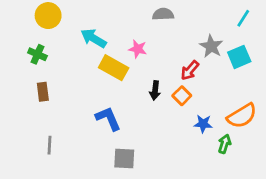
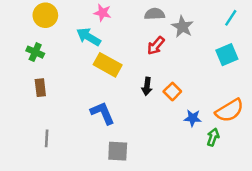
gray star: (211, 46) -> (182, 27), moved
pink star: (138, 49) -> (102, 13), moved
red arrow: (190, 70) -> (156, 46), moved

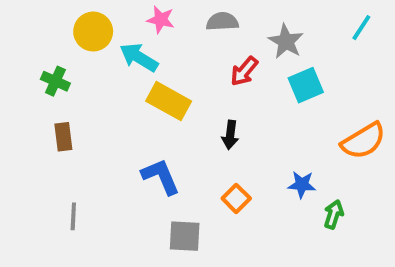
gray semicircle: (155, 14) -> (222, 22), moved
yellow circle: (45, 15) -> (93, 32), moved
cyan square: (227, 55) -> (306, 85), moved
orange square: (172, 91) -> (236, 198), moved
orange semicircle: (229, 110) -> (363, 141), moved

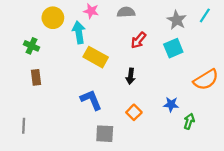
gray star: (286, 41) -> (177, 20), moved
cyan arrow: (139, 57) -> (79, 32), turned 50
gray line: (73, 216) -> (24, 126), moved

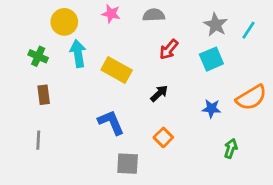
cyan line: (205, 15) -> (249, 30), moved
cyan arrow: (79, 32) -> (78, 54), moved
black arrow: (131, 76) -> (159, 93), turned -140
blue star: (171, 104) -> (211, 109), moved
gray line: (24, 126) -> (38, 140), moved

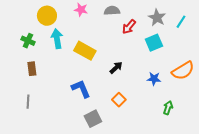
red arrow: (169, 49) -> (129, 27), moved
gray square: (128, 164) -> (93, 119), turned -30

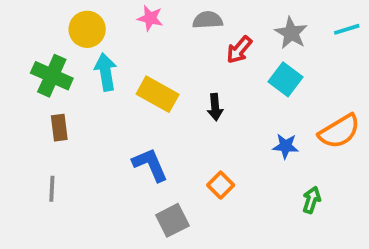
cyan line: (181, 22) -> (347, 29), moved, turned 40
green cross: (28, 41) -> (52, 76), size x1.5
cyan square: (154, 43) -> (286, 79), turned -30
black arrow: (116, 68) -> (215, 107), moved, turned 128

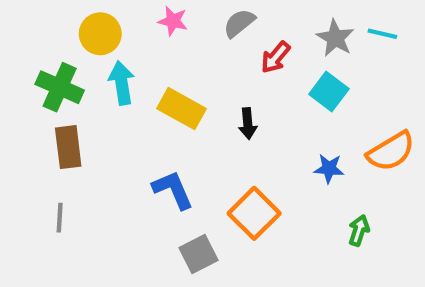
gray semicircle: (208, 20) -> (239, 23), turned -36
cyan line: (347, 29) -> (382, 34), moved, turned 30
brown rectangle: (59, 128) -> (68, 147), size x1.4
orange square: (221, 185) -> (254, 213), size x1.6

